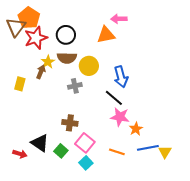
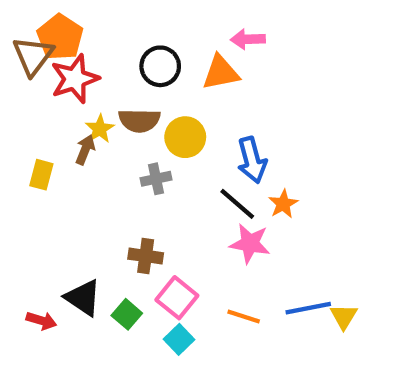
black circle: (66, 35) -> (160, 66), moved
orange star: (136, 129) -> (283, 204), moved

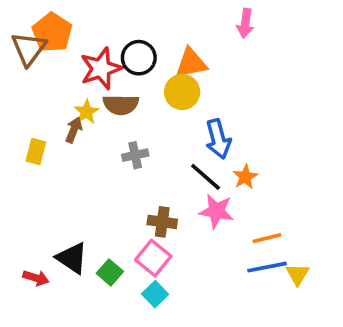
pink arrow: (248, 39) -> (245, 23), moved, turned -80
red star: (75, 79) -> (101, 69), moved
yellow circle: (185, 137) -> (182, 92), moved
brown cross: (146, 256) -> (162, 222), moved
orange line: (244, 316) -> (267, 238), moved, turned -32

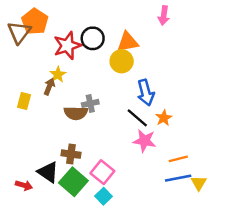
brown semicircle: (121, 105) -> (76, 113), moved
brown cross: (162, 222) -> (71, 154), moved
green square: (110, 272) -> (73, 182), size x1.6

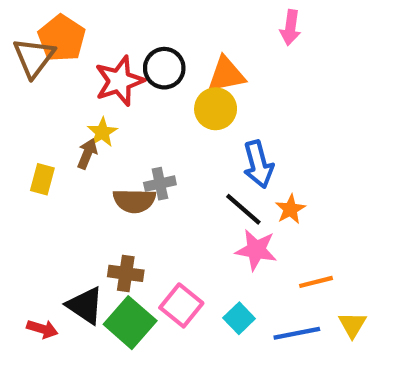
blue line: (178, 178) -> (297, 333), moved
cyan square: (103, 196) -> (239, 318), moved

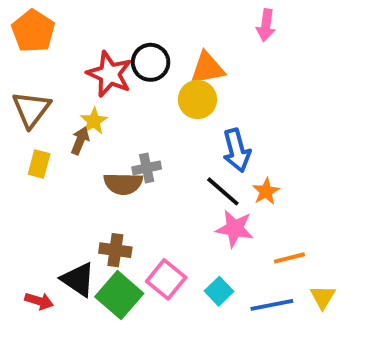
orange pentagon: (62, 38) -> (33, 31), moved
brown triangle: (34, 57) -> (31, 109), moved
red star: (119, 81) -> (109, 74), turned -30

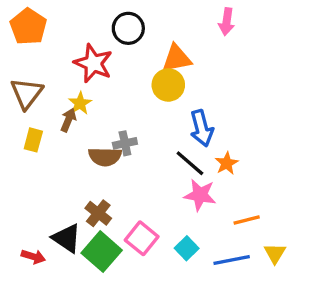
black circle: (151, 62) -> (128, 28), moved
brown cross: (115, 250) -> (98, 213), turned 30

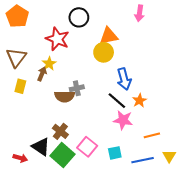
cyan square: (187, 248) -> (115, 153), turned 32

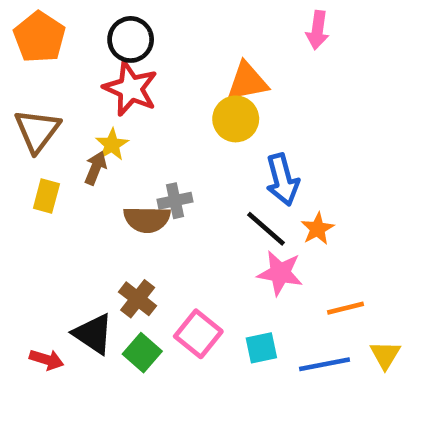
black circle: (79, 17) -> (131, 39), moved
green square: (62, 155) -> (142, 353), size x0.7

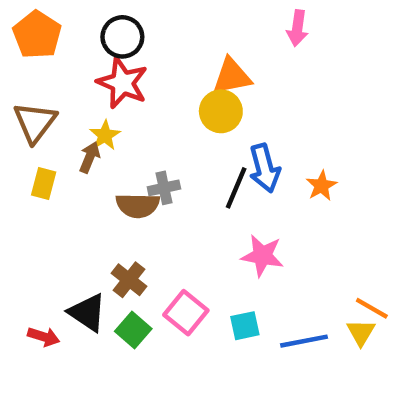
black line: (266, 229) -> (236, 188), moved, turned 72
orange star: (317, 229) -> (321, 186), moved
orange line: (346, 308) -> (372, 308), moved, turned 44

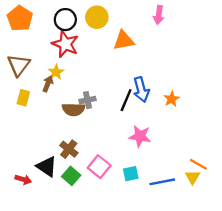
yellow circle: (221, 111) -> (97, 17), moved

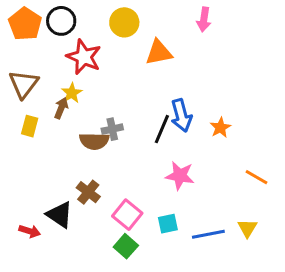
black circle: (65, 20) -> (61, 21), moved
orange line: (198, 164) -> (256, 177), moved
green square: (71, 176) -> (126, 246), moved

